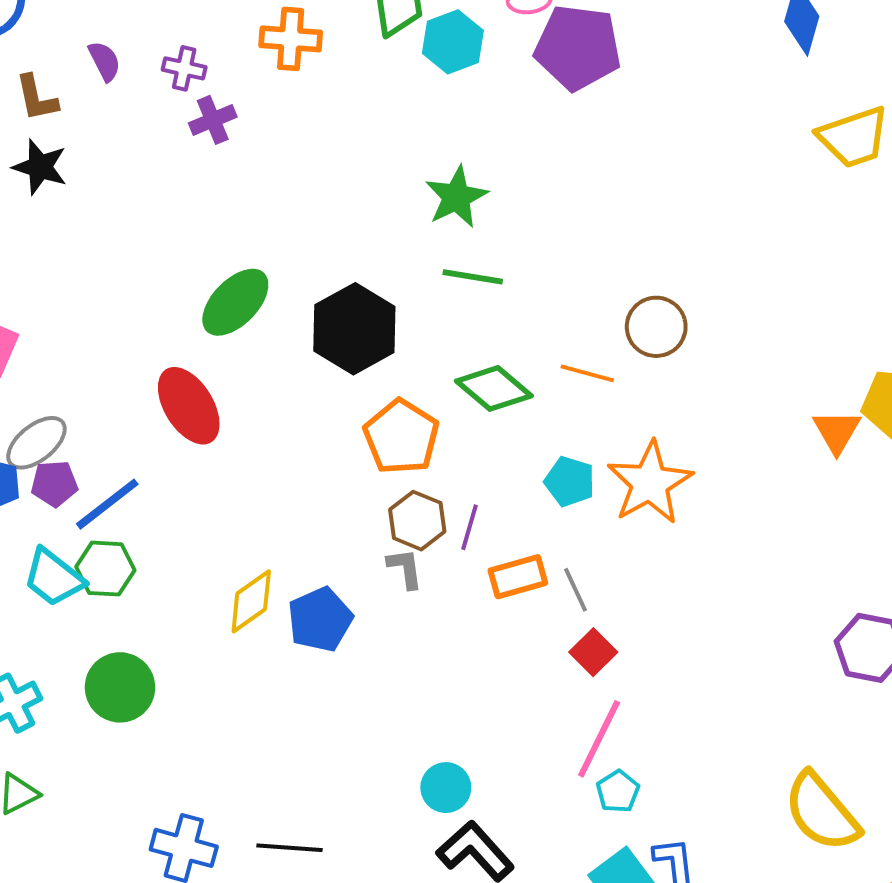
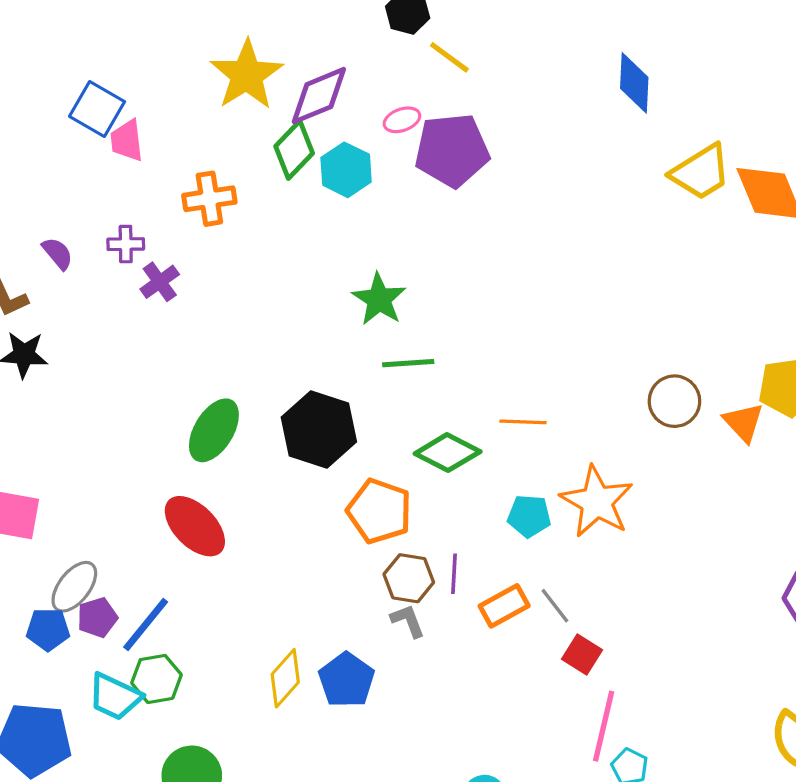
brown circle: (656, 327) -> (674, 401), moved

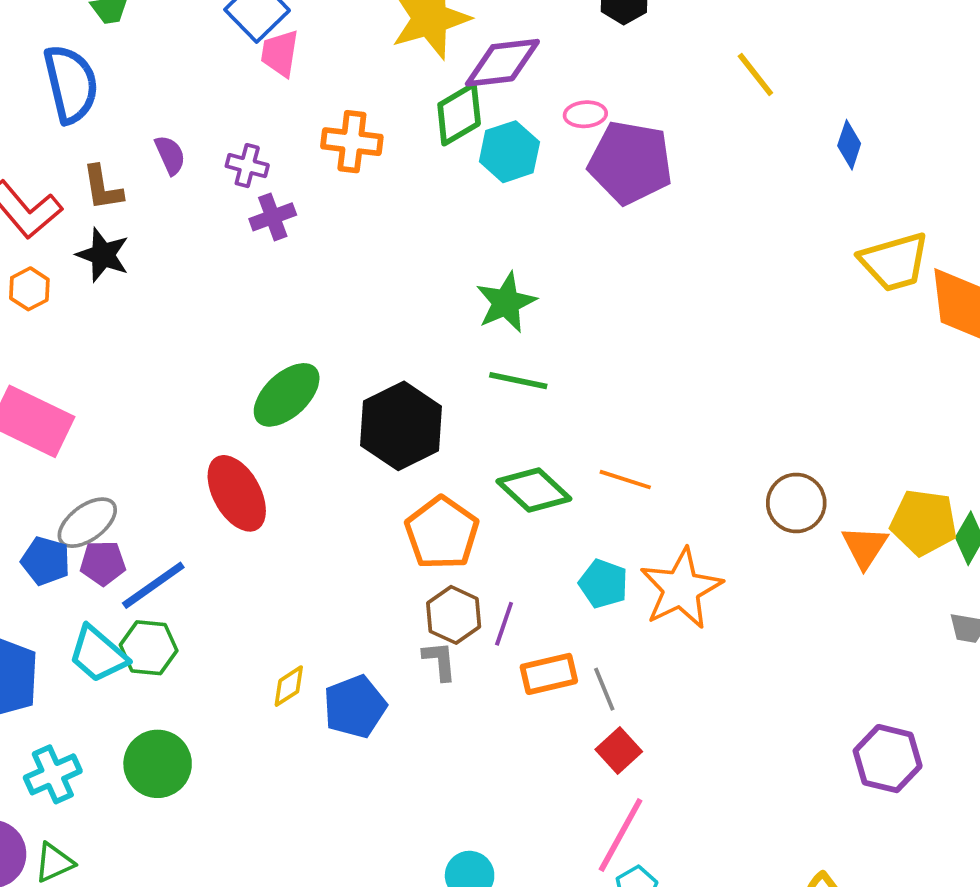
yellow line: (449, 57) -> (755, 74), moved
blue diamond: (634, 83) -> (849, 145), size x0.7
yellow diamond: (285, 678) -> (289, 686), size x0.7

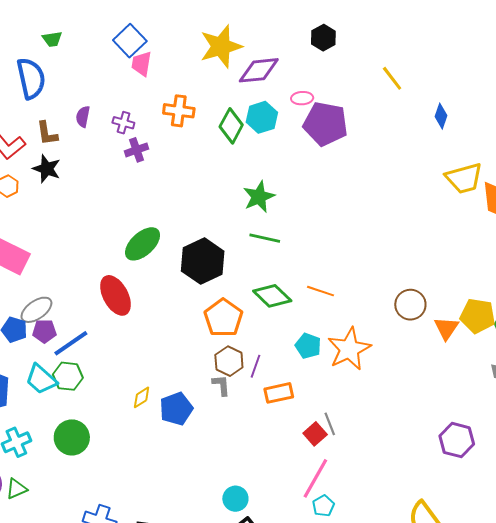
green diamond: (459, 114) -> (231, 126), moved, turned -32
purple semicircle: (170, 155) -> (83, 117), turned -145
gray line: (604, 689) -> (330, 424), moved

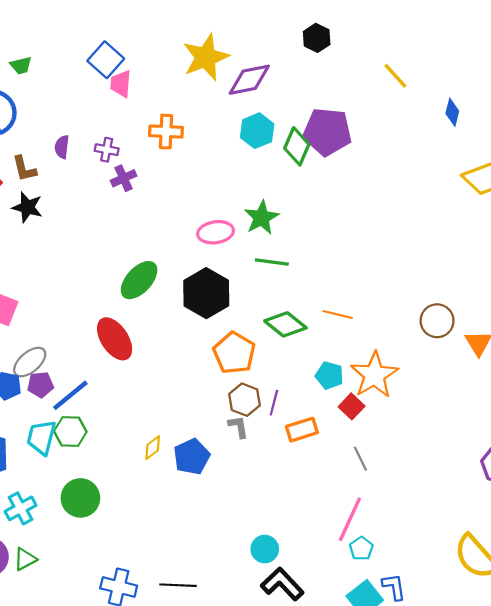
pink ellipse: (302, 98) -> (216, 232), moved, size x1.5
green diamond: (231, 126) -> (297, 146), moved
cyan trapezoid: (41, 379) -> (41, 437), turned 68
red square: (315, 434) -> (352, 406), moved

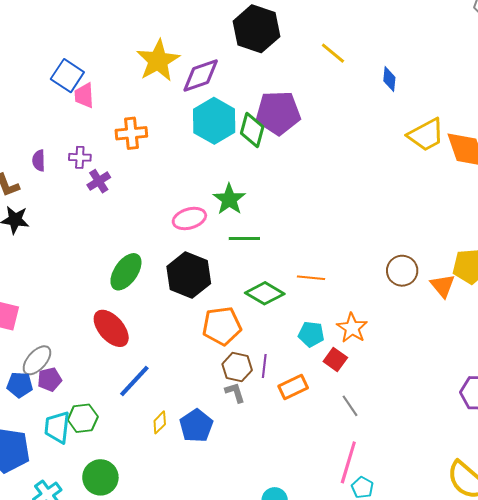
black hexagon: (317, 38) -> (256, 29), size x1.8
cyan hexagon: (257, 131) -> (214, 121), size x1.4
orange pentagon: (234, 353) -> (222, 326), turned -30
orange star: (374, 375) -> (352, 328), size x0.7
blue line: (70, 395) -> (134, 381), moved

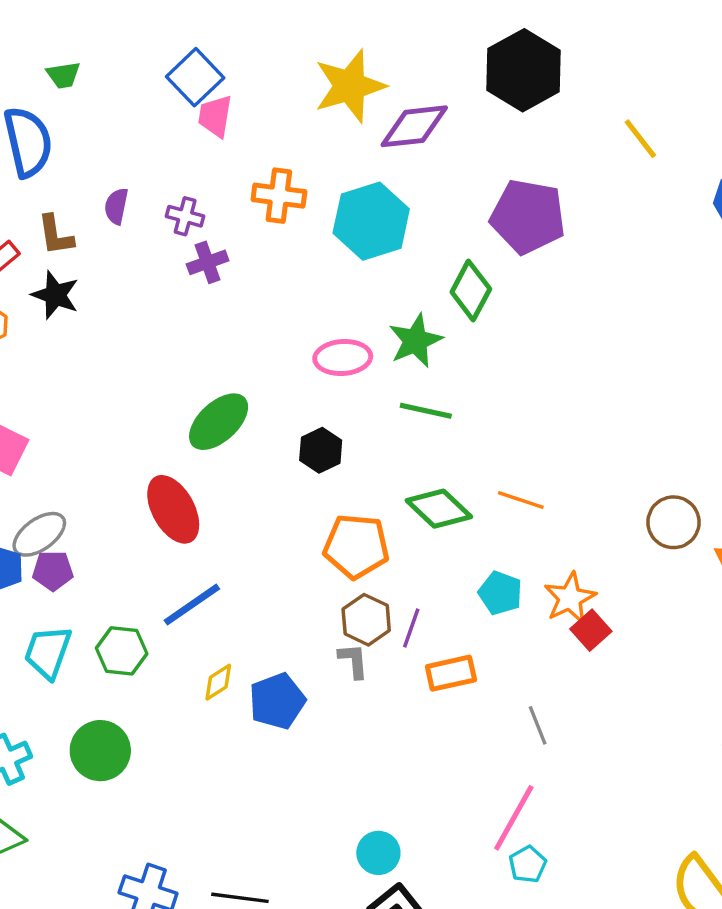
cyan hexagon: (214, 121) -> (371, 221), moved
green diamond: (252, 130) -> (471, 290), moved
black hexagon: (189, 275) -> (321, 450), size x0.6
red square: (335, 360) -> (591, 630), moved
green hexagon: (83, 418) -> (122, 651), moved

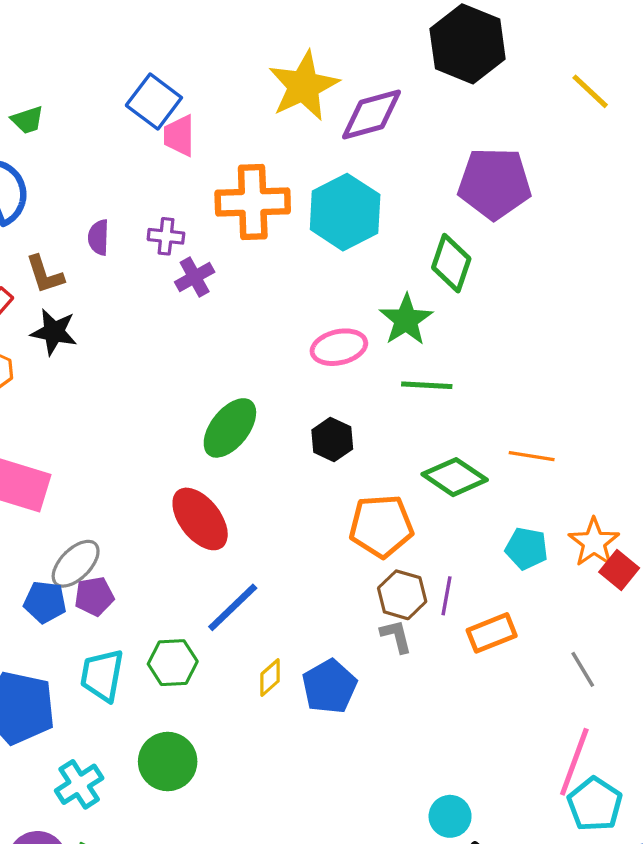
orange cross: (279, 196) -> (253, 202), size x1.4
cyan pentagon: (528, 864) -> (595, 804), size x1.5

